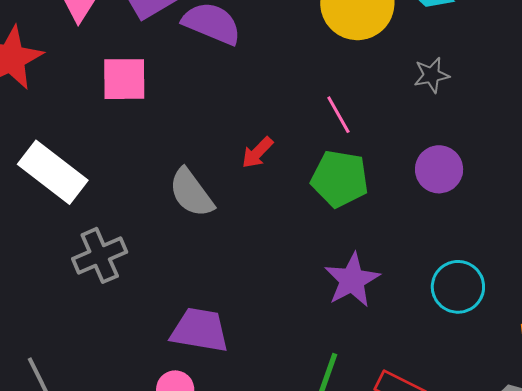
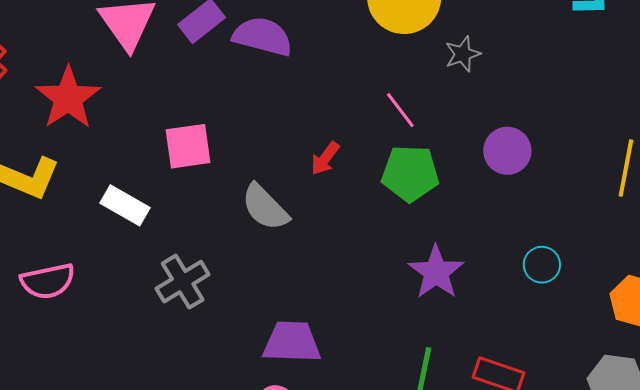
gray star: (431, 75) -> (463, 54), moved
pink square: (124, 79) -> (188, 146), moved
white rectangle: (53, 172) -> (125, 205), size x0.7
cyan circle: (458, 287) -> (542, 265), size x0.7

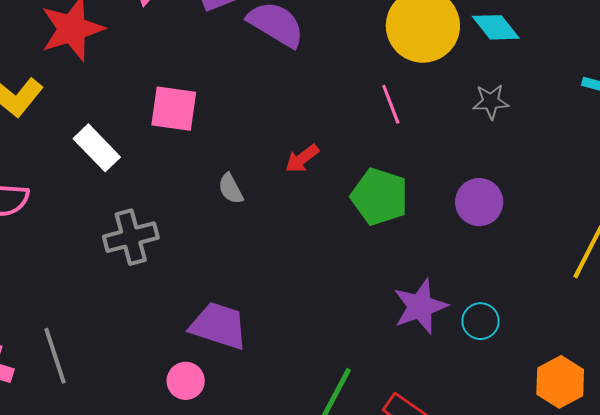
gray star: (463, 54) -> (491, 102), moved
pink line: (400, 110) -> (391, 104), moved
gray semicircle: (265, 207) -> (231, 189), size x0.6
purple star: (436, 272) -> (420, 306), moved

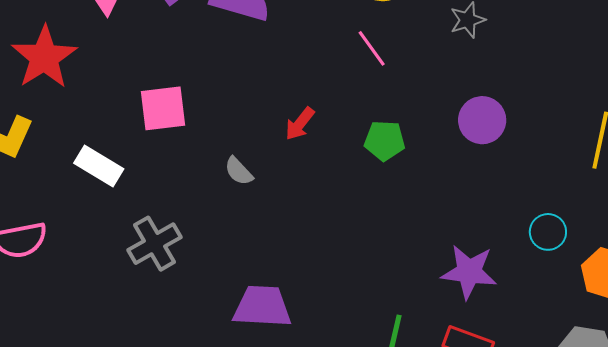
green pentagon: (380, 197) -> (385, 141), size x0.7
purple star: (420, 306) -> (469, 272), moved, turned -30
cyan circle: (480, 321) -> (548, 232), moved

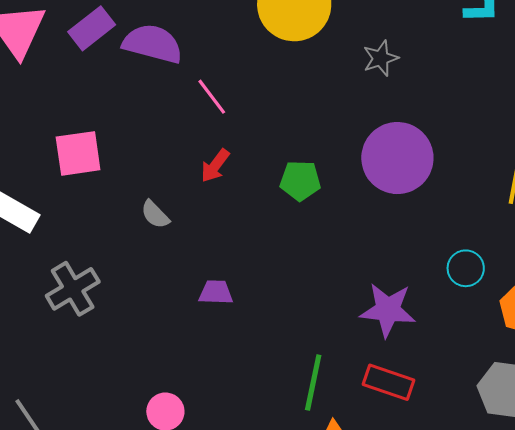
pink line: (372, 48) -> (212, 97), moved
purple circle: (482, 120) -> (397, 158), size x1.5
purple trapezoid: (262, 307) -> (216, 292), moved, size x0.6

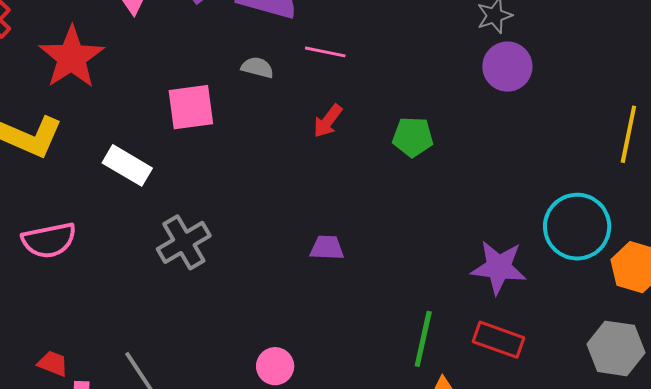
pink line: (212, 97) -> (325, 52), turned -42
purple circle: (397, 158) -> (507, 67), moved, size x0.7
gray semicircle: (155, 215) -> (257, 68), moved, turned 148
cyan circle: (466, 268) -> (577, 227), size x1.8

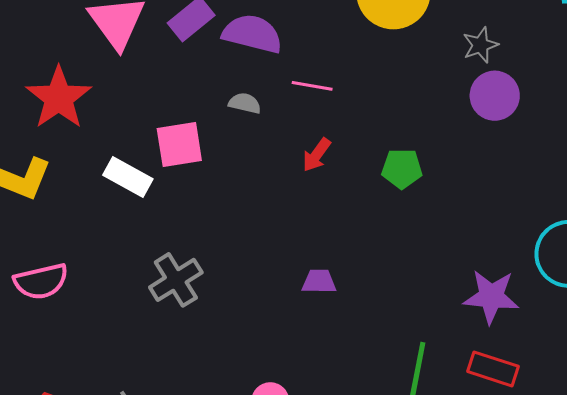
white rectangle: (127, 165) -> (128, 177), moved

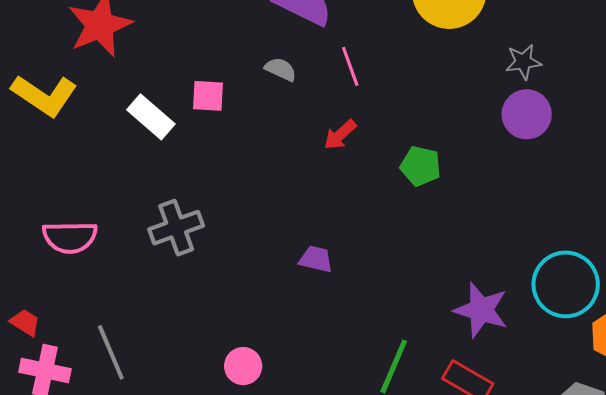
pink line: (312, 86) -> (350, 66), turned 48
pink square: (179, 144) -> (208, 96), size x0.7
pink semicircle: (41, 281) -> (70, 237), moved

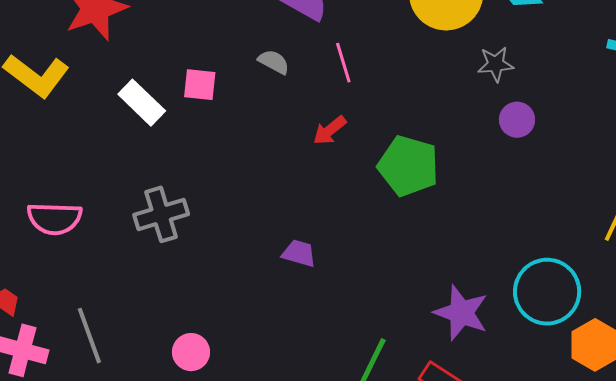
gray star: (523, 62) -> (496, 64), moved
purple circle: (527, 114) -> (517, 120), size x0.7
green pentagon: (421, 166) -> (408, 166), size x1.5
pink circle: (243, 366) -> (191, 352), moved

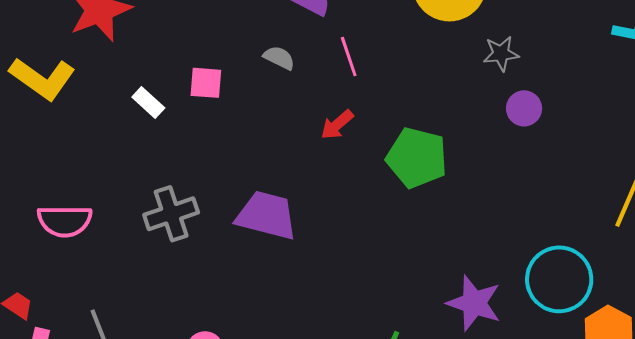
white rectangle: (142, 103) -> (148, 103), size x0.7
purple trapezoid: (299, 253) -> (266, 215), moved, size x1.8

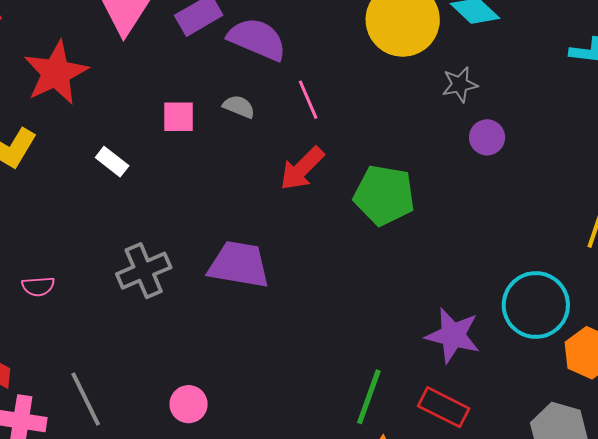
pink square: (206, 83) -> (179, 117), moved
red arrow: (337, 125) -> (302, 169), size x1.4
pink semicircle: (65, 221) -> (38, 286), size x0.6

